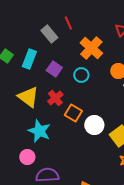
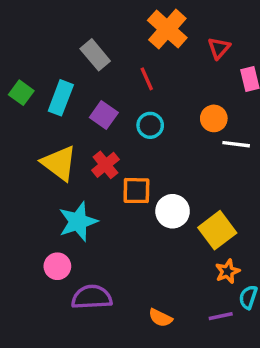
red line: (68, 23) -> (147, 79), moved
orange cross: (91, 48) -> (167, 29), moved
orange square: (73, 113) -> (136, 191), turned -30
cyan star: (39, 131) -> (78, 222), turned 30

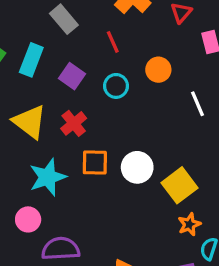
orange circle: (214, 118) -> (158, 70), moved
white line: (236, 144) -> (197, 104), turned 60
orange square: (136, 191) -> (95, 162), moved

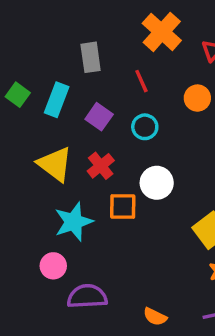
gray rectangle: (64, 19) -> (91, 57), turned 32
orange circle: (158, 70) -> (197, 98), moved
white circle: (137, 167) -> (157, 183), moved

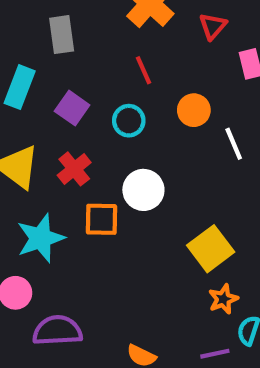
red line: (141, 81) -> (143, 70), moved
orange circle: (197, 98) -> (194, 110), moved

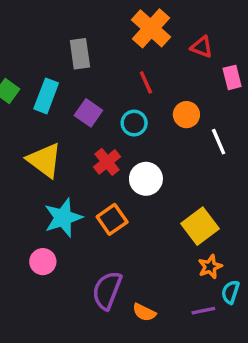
red triangle: (213, 26) -> (202, 47), turned -50
red cross: (74, 169) -> (107, 162), moved
orange square: (101, 219) -> (112, 219), moved, turned -36
purple semicircle: (57, 331) -> (107, 290), moved, turned -66

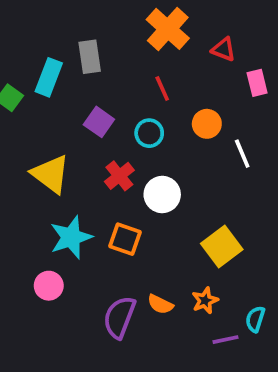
cyan rectangle: (46, 96) -> (49, 77), moved
orange square: (112, 219) -> (125, 239), turned -36
orange star: (210, 267) -> (205, 301), moved
orange semicircle: (144, 312) -> (160, 304), moved

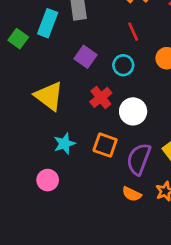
cyan star: (71, 237) -> (64, 144), size x0.7
purple semicircle: (119, 317) -> (139, 159), moved

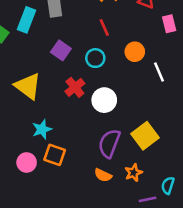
orange square: (105, 145) -> (55, 155), moved

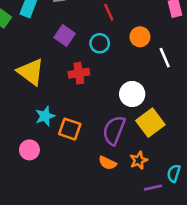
red cross: (75, 87) -> (79, 73), turned 30
white circle: (104, 100) -> (132, 94), moved
orange square: (55, 155) -> (70, 129), moved

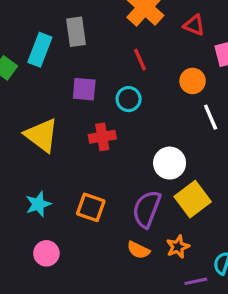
purple square: (65, 35) -> (84, 89), turned -30
orange circle: (140, 37) -> (193, 81), moved
cyan star: (45, 116) -> (38, 204), moved
pink circle: (29, 150) -> (46, 253), moved

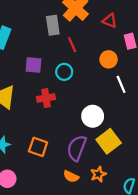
gray rectangle: (76, 32) -> (53, 25), moved

